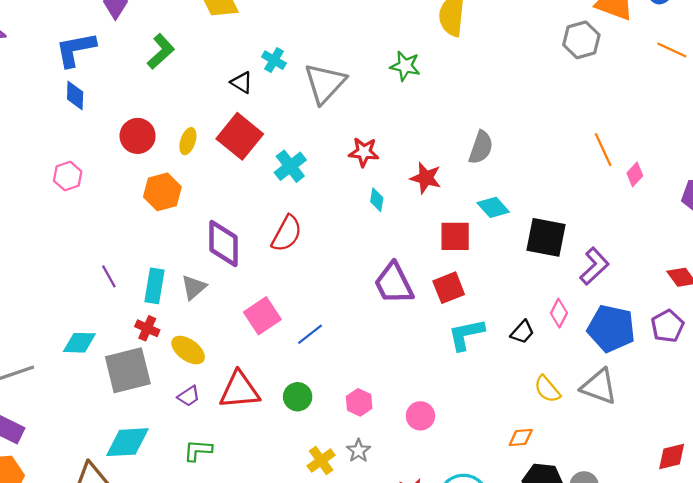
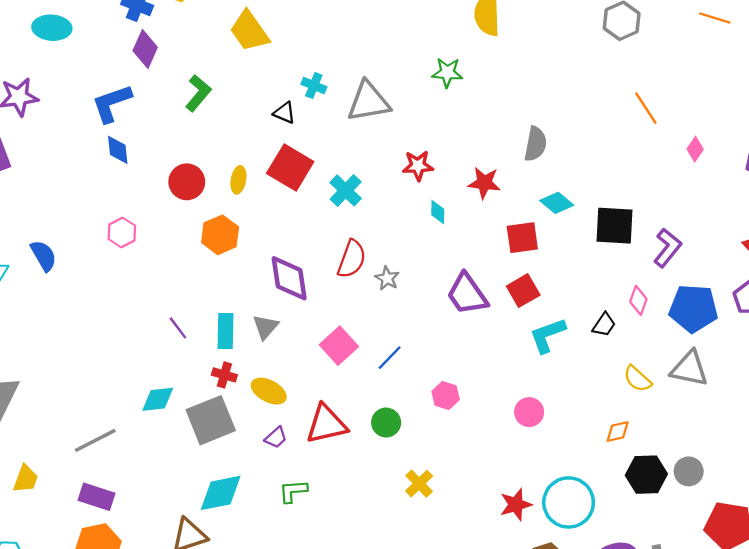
gray triangle: (325, 83) -> (369, 102), turned 45
orange line: (603, 150) -> (646, 108), moved
pink hexagon: (359, 402) -> (446, 396), moved
pink circle: (420, 416) -> (529, 412), moved
gray star: (358, 451) -> (387, 278), moved

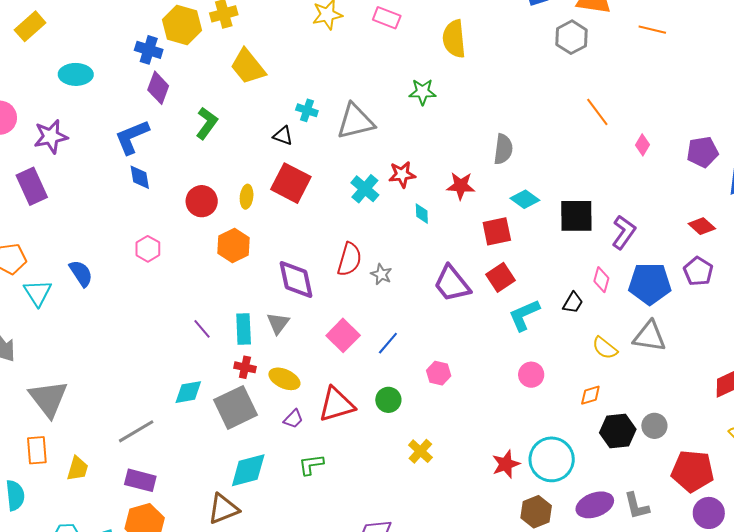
cyan cross: (346, 190) -> (365, 189), moved
pink circle: (529, 412) -> (531, 375), moved

